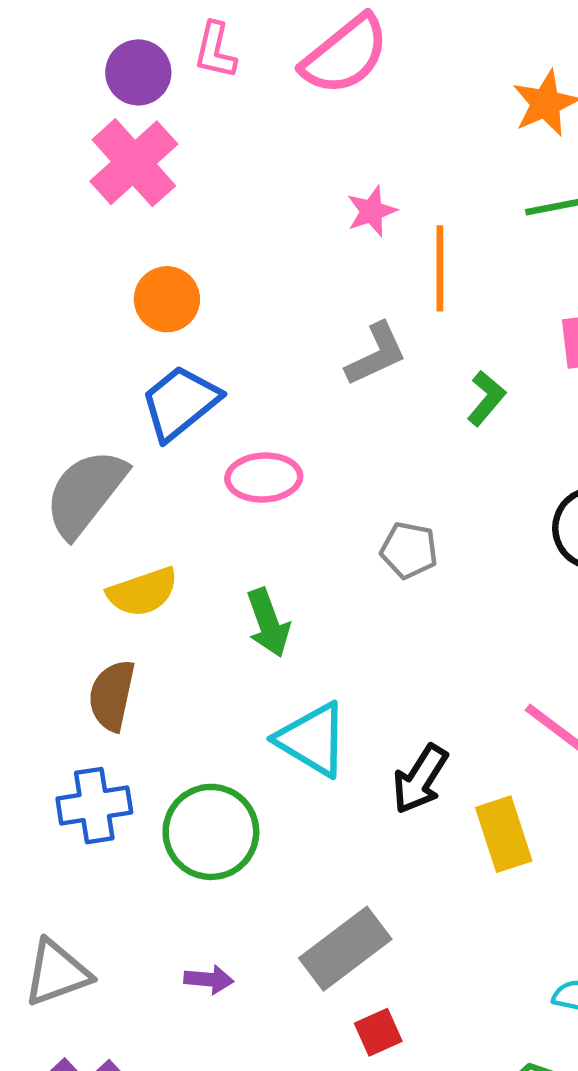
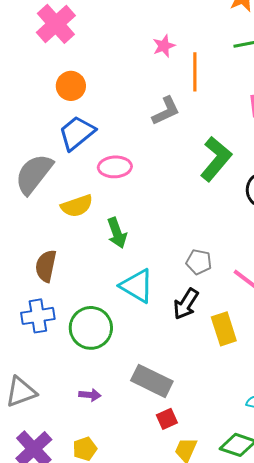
green L-shape: (486, 398) -> (216, 159), moved, size x1.8
gray pentagon: (409, 550) -> (199, 262), moved
yellow semicircle: (143, 592) -> (77, 206), moved
gray rectangle: (345, 949) -> (152, 381), turned 63

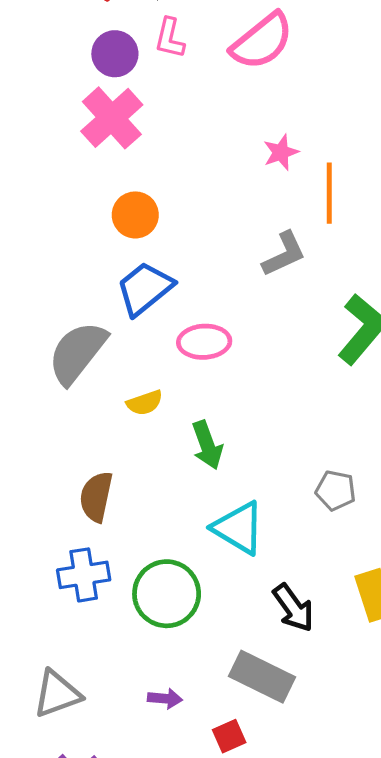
yellow semicircle: (77, 206) -> (145, 403), size x0.7
black arrow: (186, 304) -> (293, 608), moved, turned -68
red square: (167, 419) -> (229, 736), moved

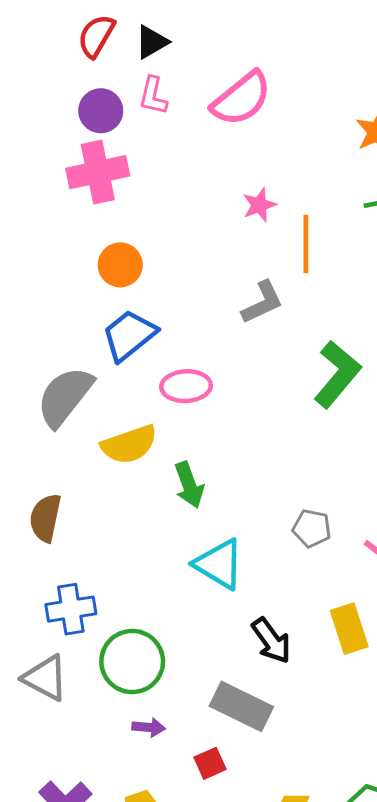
pink cross: (112, 118) -> (98, 172), turned 30
yellow semicircle: (145, 403) -> (129, 444), size x1.6
brown semicircle: (96, 497) -> (45, 518), moved
green circle: (167, 594) -> (132, 661), moved
gray triangle: (57, 694) -> (45, 678), moved, turned 48

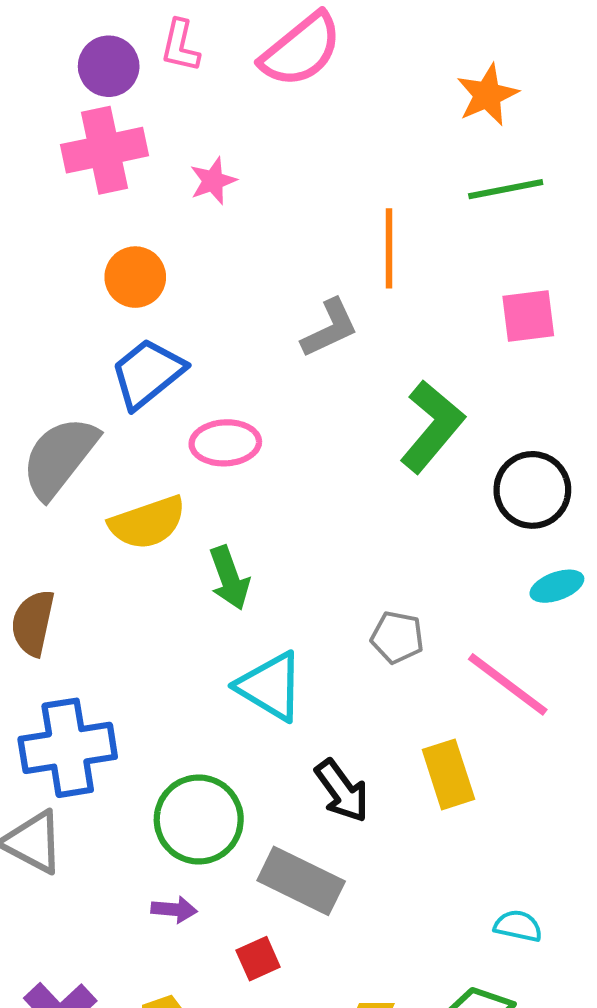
pink star: (259, 205) -> (213, 181), moved
blue cross: (71, 609) -> (68, 748), size x1.4
green circle: (132, 661) -> (199, 819), moved

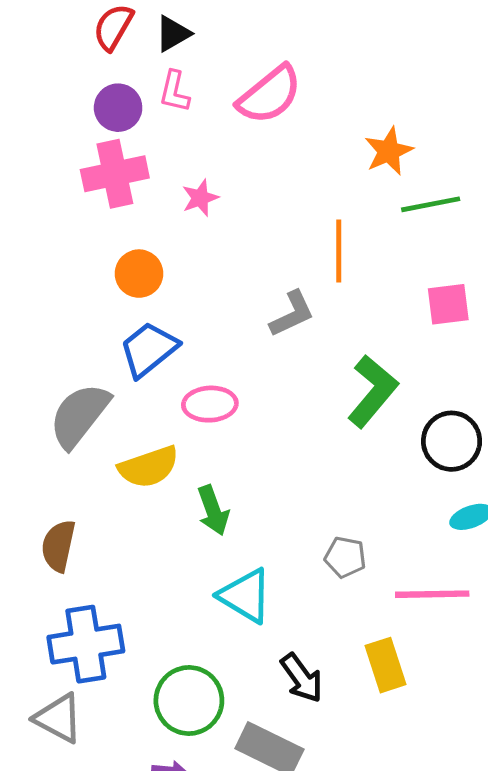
orange star: (487, 95) -> (389, 151), moved
pink line: (508, 684) -> (432, 594), turned -38

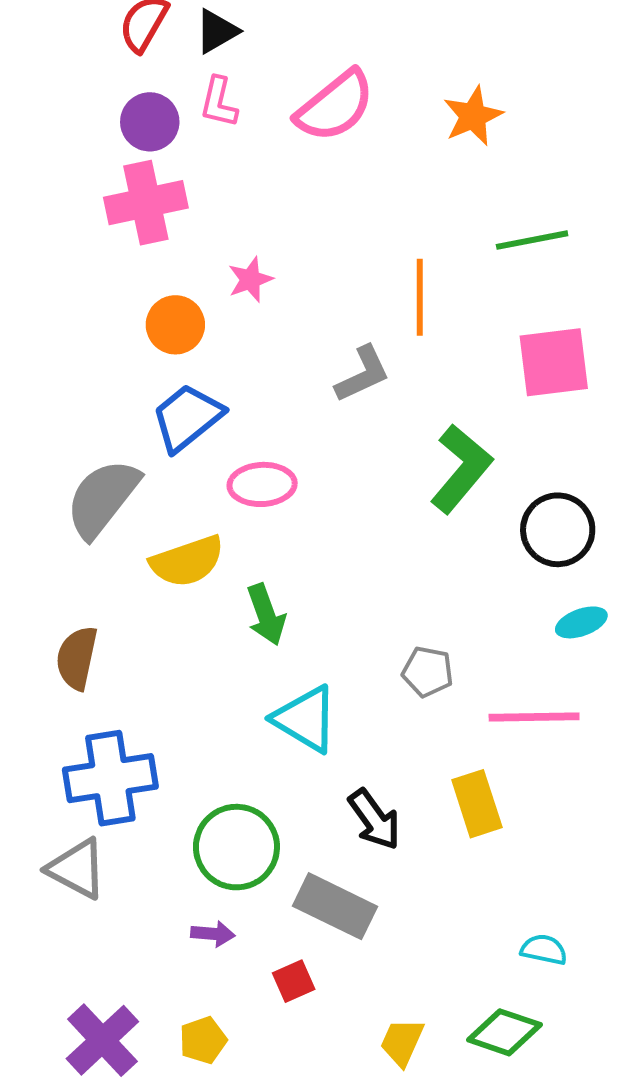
orange star: (389, 151) -> (473, 116), moved
pink star: (200, 198) -> (250, 280), moved
pink square: (448, 304) -> (554, 362), size x1.4

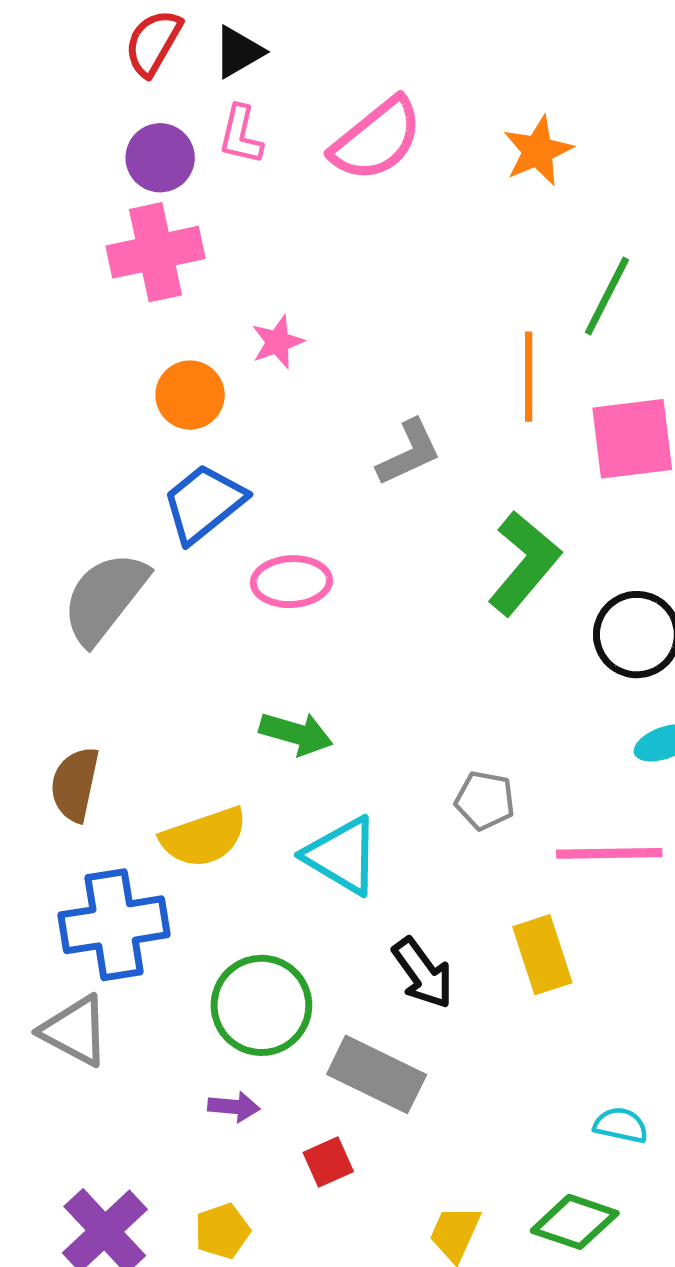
green line: (532, 240) -> (607, 296), turned -52
orange line: (420, 297) -> (529, 377), moved
yellow semicircle: (187, 561) -> (204, 837), moved
green arrow: (266, 615) -> (296, 734), turned -54

